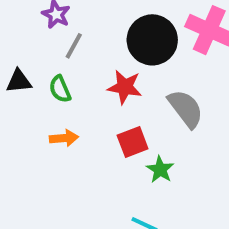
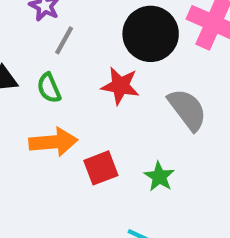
orange arrow: (64, 138) -> (53, 142), size x1.5
red square: (133, 142) -> (101, 168), moved

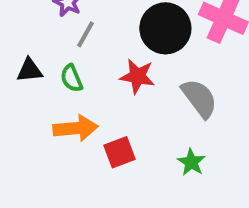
green star: (159, 177) -> (191, 162), moved

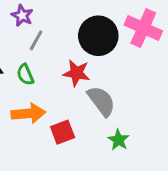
gray semicircle: (199, 98) -> (101, 101), moved

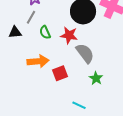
gray line: (36, 40) -> (31, 17), moved
green semicircle: (25, 75) -> (45, 32), moved

